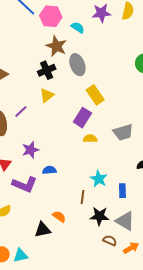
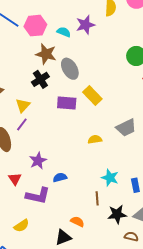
purple star: (101, 13) -> (85, 25), moved
yellow triangle: (47, 95) -> (23, 105), moved
purple rectangle: (82, 118) -> (67, 103), moved, turned 72

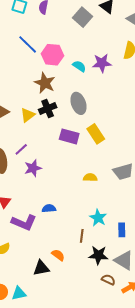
brown star: (46, 54) -> (45, 83), moved
yellow triangle: (23, 105) -> (28, 115), moved
purple star: (38, 161) -> (33, 168), moved

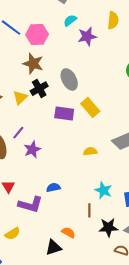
cyan semicircle: (79, 66) -> (70, 20), moved, turned -64

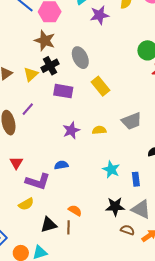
purple rectangle: (64, 113) -> (63, 91), moved
purple star: (32, 150) -> (71, 130), moved
brown line: (89, 210) -> (69, 227), moved
yellow semicircle: (12, 234) -> (26, 204), moved
black triangle: (53, 247) -> (49, 225), moved

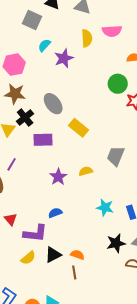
gray trapezoid: (132, 121) -> (116, 156), turned 145
black triangle: (49, 225) -> (53, 255), moved

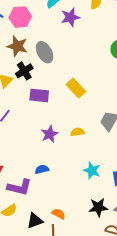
gray ellipse: (53, 104) -> (45, 52), moved
black triangle: (53, 255) -> (35, 221), moved

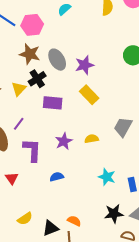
purple star: (70, 17) -> (84, 65), moved
purple L-shape: (19, 187) -> (32, 150), moved, turned -100

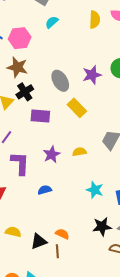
gray ellipse: (57, 60) -> (60, 81), moved
purple star: (84, 65) -> (92, 75), moved
yellow semicircle: (25, 219) -> (13, 232), turned -133

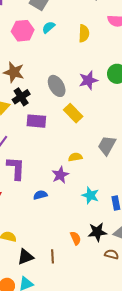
yellow semicircle: (95, 20) -> (84, 33), moved
pink hexagon: (20, 38) -> (23, 31), moved
purple star: (52, 154) -> (60, 175), moved
orange semicircle: (62, 234) -> (76, 238), moved, turned 40
black triangle: (39, 241) -> (25, 257), moved

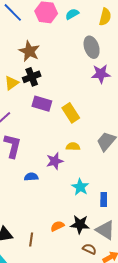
yellow semicircle: (84, 33) -> (105, 17), moved
gray ellipse: (57, 86) -> (92, 47), moved
yellow rectangle: (73, 113) -> (71, 113), moved
orange semicircle: (76, 238) -> (57, 226), turned -104

